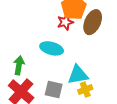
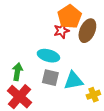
gray square: (54, 90) -> (50, 78), moved
yellow cross: (85, 90) -> (93, 95), moved

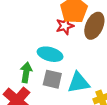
green arrow: (17, 72) -> (26, 72), moved

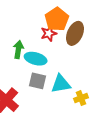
green arrow: (26, 72) -> (18, 50), moved

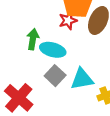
gray square: (38, 81) -> (55, 76), turned 30

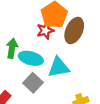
cyan triangle: (82, 79) -> (59, 67), moved

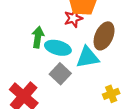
brown ellipse: (74, 30) -> (104, 36), moved

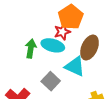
cyan ellipse: (58, 48) -> (53, 45), moved
cyan triangle: (87, 57) -> (75, 66), turned 35

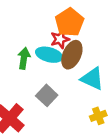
brown ellipse: (90, 48) -> (72, 55), moved
cyan triangle: (75, 66) -> (92, 79), moved

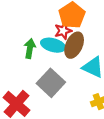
gray square: (47, 95) -> (51, 83), size x1.4

